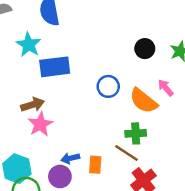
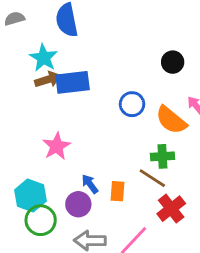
brown arrow: (33, 105) -> (48, 79), moved
blue arrow: (70, 158) -> (90, 184), turned 66

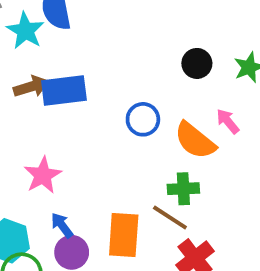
cyan star: (44, 58) -> (25, 31), moved
blue arrow: (90, 184) -> (62, 225), moved
orange rectangle: (117, 191) -> (124, 235), size x1.6

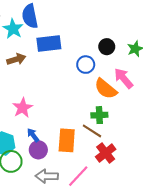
blue rectangle: (64, 90) -> (49, 44), moved
blue circle: (143, 119) -> (86, 65), moved
pink arrow: (228, 121) -> (124, 78), size x1.5

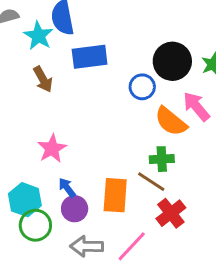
black circle: (107, 47) -> (172, 61), size x1.6
brown arrow: (16, 59) -> (43, 79), turned 78

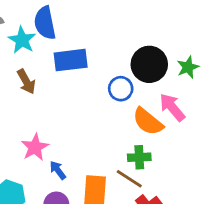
blue arrow: (67, 188) -> (58, 170), moved

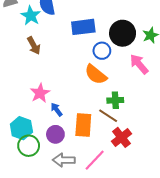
blue rectangle: (71, 60) -> (83, 27), moved
orange semicircle: (148, 122) -> (96, 74), moved

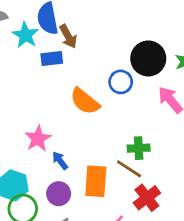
blue rectangle: (83, 27) -> (52, 58), moved, size x0.7
brown arrow: (34, 46) -> (68, 36), moved
orange semicircle: (96, 74) -> (85, 101), moved

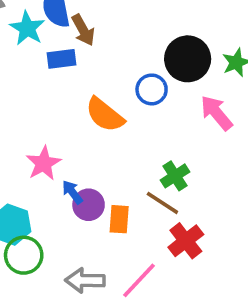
green cross: (139, 148) -> (175, 176), turned -30
orange rectangle: (96, 181) -> (119, 219), size x0.7
purple circle: (59, 194) -> (89, 205), moved

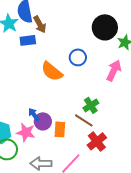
black circle: (188, 59) -> (105, 27), moved
pink arrow: (216, 113) -> (114, 70), turned 65
pink star: (43, 163) -> (26, 132), moved, turned -30

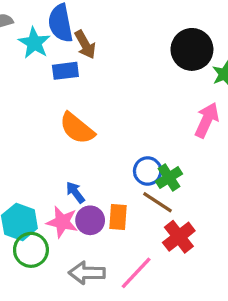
blue circle: (78, 57) -> (148, 171), moved
orange semicircle: (52, 71) -> (77, 128), moved
purple circle: (43, 121) -> (90, 220), moved

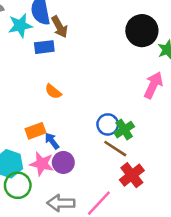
cyan star: (34, 43) -> (20, 26), turned 30
orange semicircle: (77, 128) -> (53, 91), size x0.6
orange rectangle: (118, 217) -> (35, 131), moved, turned 66

